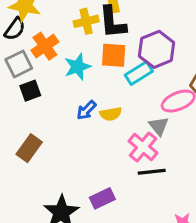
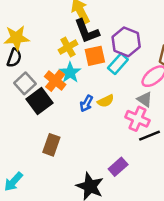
yellow cross: (86, 21) -> (68, 47), moved
orange cross: (45, 46) -> (55, 81), moved
black square: (30, 91) -> (40, 101), size x1.5

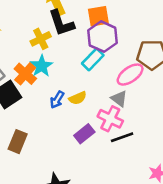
orange square: (95, 56) -> (98, 16), moved
purple rectangle: (118, 167) -> (84, 134), moved

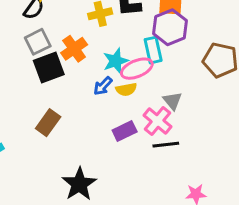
cyan rectangle: (93, 59) -> (153, 50), turned -70
cyan star: (42, 66) -> (116, 61), moved
pink ellipse: (130, 75) -> (137, 69), moved

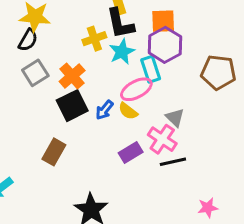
cyan star: (116, 61) -> (122, 52), moved
black square: (49, 67) -> (72, 106), moved
yellow semicircle: (126, 89) -> (128, 111), turned 54

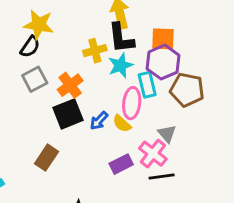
brown pentagon: (218, 72) -> (187, 90), moved
pink ellipse: (136, 89) -> (132, 103), turned -60

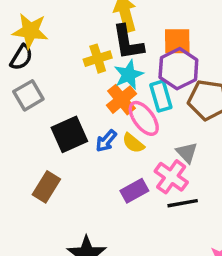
orange cross: (70, 85) -> (121, 100), moved
pink ellipse: (132, 103) -> (144, 118), turned -40

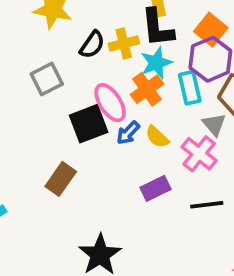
orange square: (177, 41) -> (211, 30), turned 36
black semicircle: (21, 57) -> (92, 45), moved
pink ellipse: (144, 118) -> (110, 103), moved
gray triangle: (187, 153) -> (214, 124), moved
pink cross: (171, 177) -> (199, 154), moved

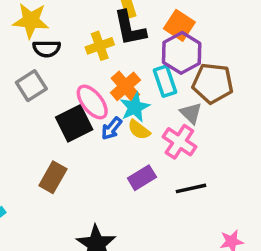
black semicircle: (92, 45) -> (47, 49), moved, turned 60
cyan star: (156, 63) -> (135, 107), moved

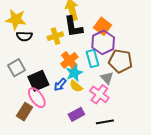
gray square: (31, 86) -> (16, 68), moved
pink ellipse: (92, 102) -> (37, 98), moved

